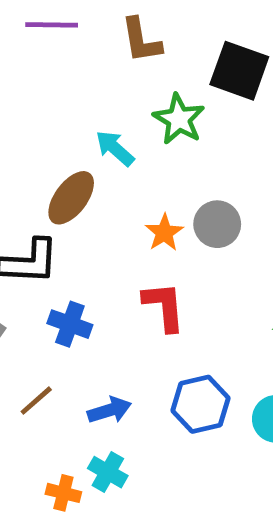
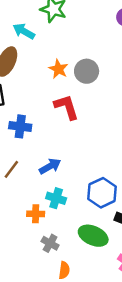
gray circle: (217, 224) -> (87, 71), moved
blue hexagon: (200, 404) -> (102, 193), moved

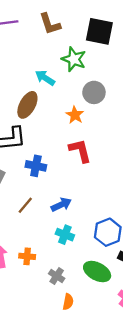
gray circle: (87, 71) -> (94, 92), moved
orange cross: (36, 214) -> (27, 256), moved

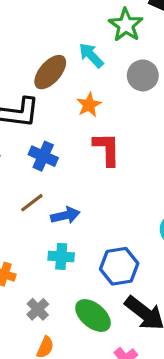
cyan arrow: (45, 78) -> (91, 55), moved
orange star: (75, 115) -> (89, 105), moved
brown line: (25, 205) -> (32, 203), moved
cyan cross: (65, 235) -> (61, 256), turned -30

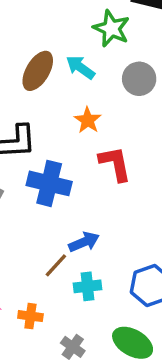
brown ellipse: (50, 72) -> (38, 71), moved
blue cross: (43, 156) -> (49, 183), size x1.4
brown line: (32, 203) -> (56, 265), moved

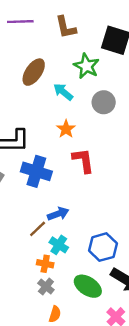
brown ellipse: (38, 71) -> (34, 72), moved
cyan cross: (87, 286) -> (59, 245), turned 36
orange cross: (30, 316) -> (45, 264), moved

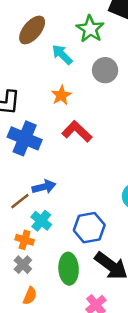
red L-shape: (83, 160) -> (77, 131), turned -44
green ellipse: (88, 286) -> (69, 269), turned 48

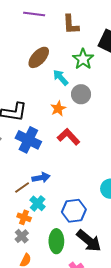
gray circle: (105, 70) -> (81, 94), moved

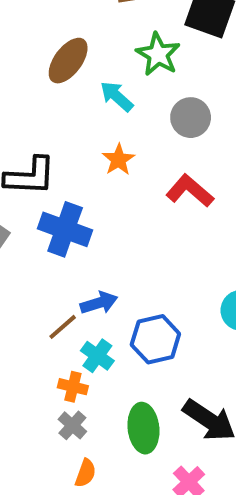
gray circle: (81, 94) -> (191, 118), moved
red L-shape: (69, 137) -> (190, 191), moved
blue hexagon: (74, 211) -> (155, 339), moved

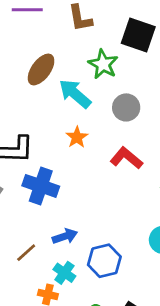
cyan arrow: (117, 96) -> (75, 94), size x1.4
brown line: (63, 327) -> (26, 253), moved

